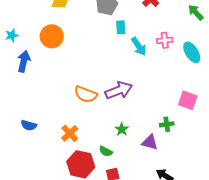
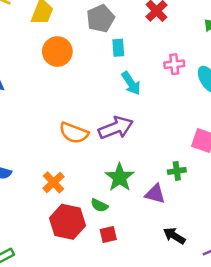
orange circle: (52, 36) -> (57, 52), moved
cyan arrow: (139, 46) -> (131, 83), moved
green star: (122, 129) -> (120, 177), size x1.6

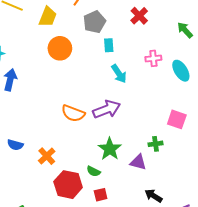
orange cross: (54, 182) -> (47, 156), moved

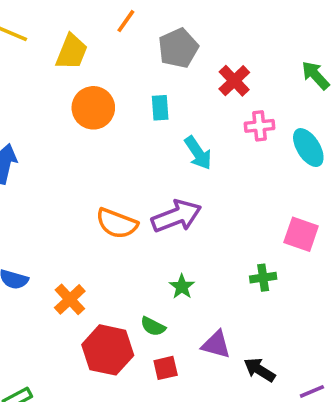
red cross: (139, 16) -> (234, 81), moved
gray pentagon: (94, 22) -> (178, 48), moved
cyan rectangle: (109, 45) -> (160, 108), moved
green star: (110, 149) -> (182, 287), size x0.6
purple triangle: (138, 162) -> (216, 344), moved

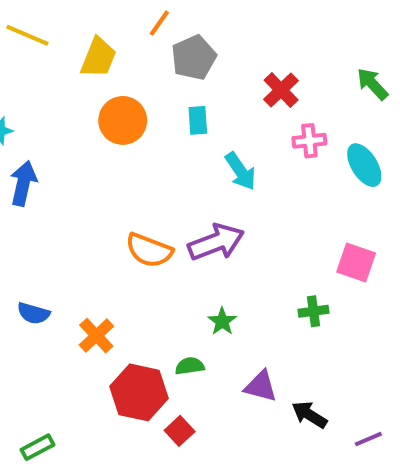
gray pentagon: (178, 48) -> (194, 58), moved
green semicircle: (153, 326) -> (190, 366), turned 145
red square: (166, 368) -> (180, 431), moved, turned -30

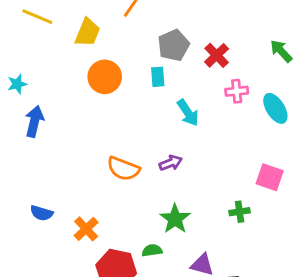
gray pentagon: (194, 58) -> (174, 45), moved
purple arrow: (216, 242) -> (171, 163), size x0.6
green star: (222, 321) -> (175, 219), size x1.5

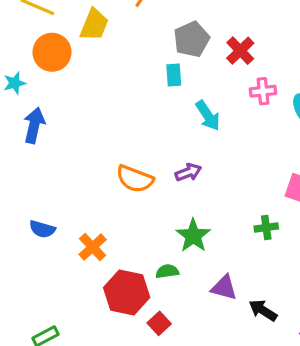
orange circle: (105, 77) -> (52, 52), moved

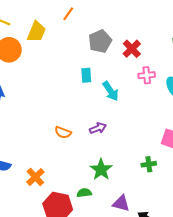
cyan rectangle: (174, 75) -> (86, 75), moved
orange semicircle: (135, 179) -> (63, 132), size x0.7

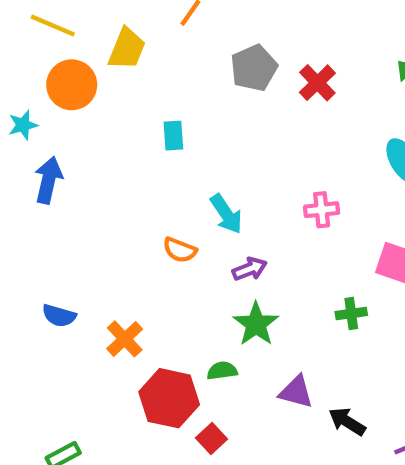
cyan rectangle: (86, 75) -> (173, 136), moved
pink cross: (147, 75) -> (322, 210), moved
cyan arrow: (111, 91) -> (226, 214), moved
purple arrow: (98, 128) -> (250, 269), moved

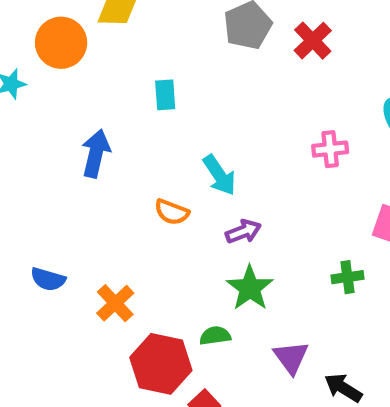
blue arrow: (48, 180) -> (96, 153), moved
pink cross: (322, 210) -> (330, 149), moved
purple triangle: (296, 392) -> (291, 357), turned 39

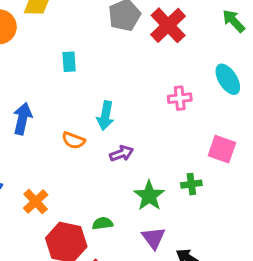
red cross: (313, 41) -> (168, 25), size x1.4
blue arrow: (96, 153) -> (22, 119), moved
cyan arrow: (219, 175) -> (105, 116), turned 44
green star: (250, 288) -> (149, 196), moved

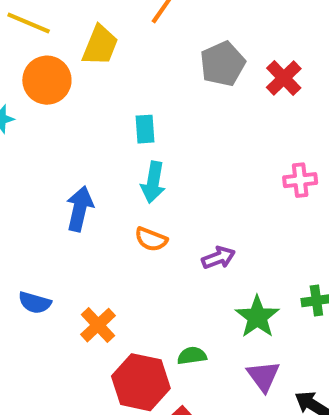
red cross: (168, 25) -> (284, 78), size x0.7
cyan arrow: (105, 116) -> (153, 182), moved

